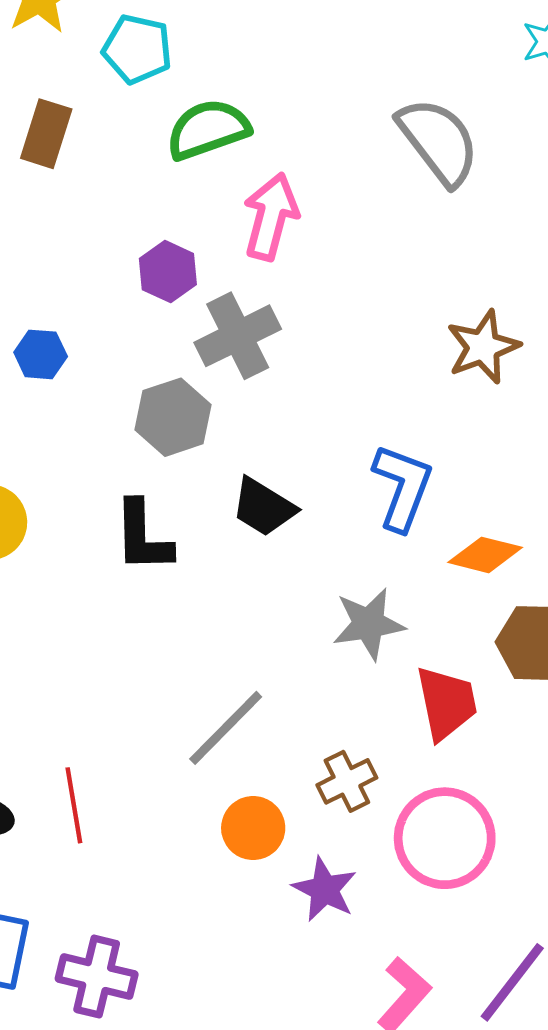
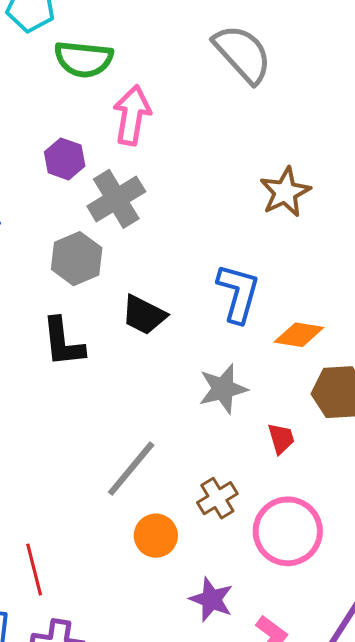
green semicircle: (208, 129) -> (84, 59), turned -150
red trapezoid: (446, 703) -> (281, 439), size x0.6
red line: (74, 805) -> (34, 570), moved
purple star: (325, 889) -> (211, 599), moved

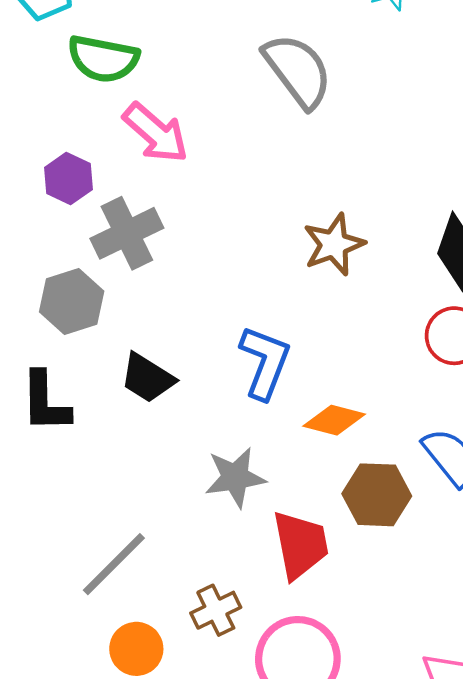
pink arrow: (132, 115) -> (156, 133), turned 116
red trapezoid: (281, 439) -> (300, 545), size x1.8

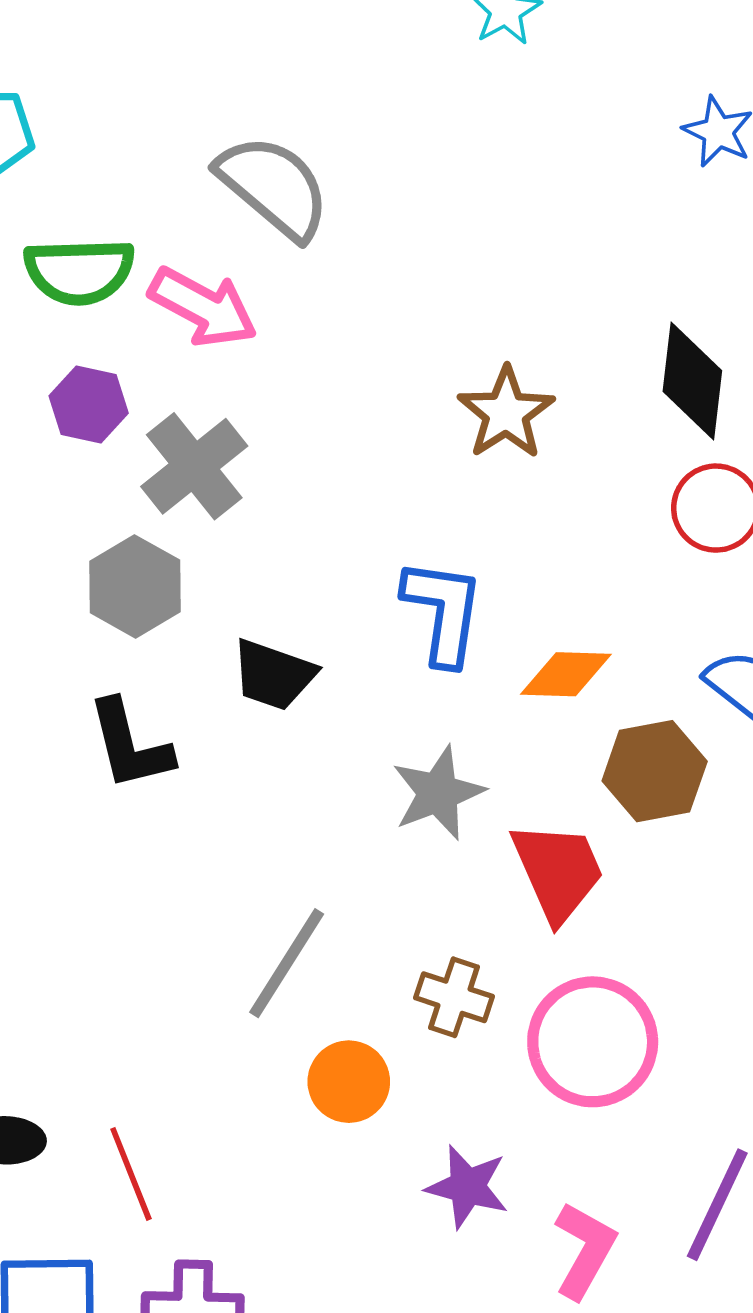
green semicircle: (103, 59) -> (79, 271), moved
gray semicircle: (298, 71) -> (274, 187), moved
brown cross: (216, 610) -> (454, 997), turned -33

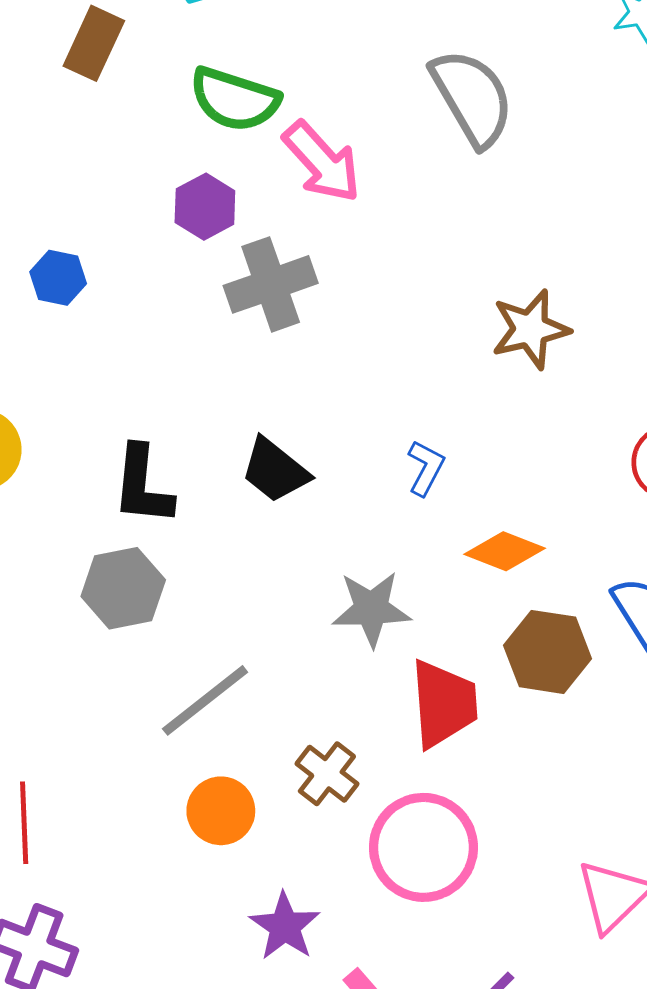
gray semicircle: (274, 187) -> (472, 98), moved
gray hexagon: (135, 586) -> (123, 588), moved
blue L-shape: (443, 612) -> (426, 468), size x0.6

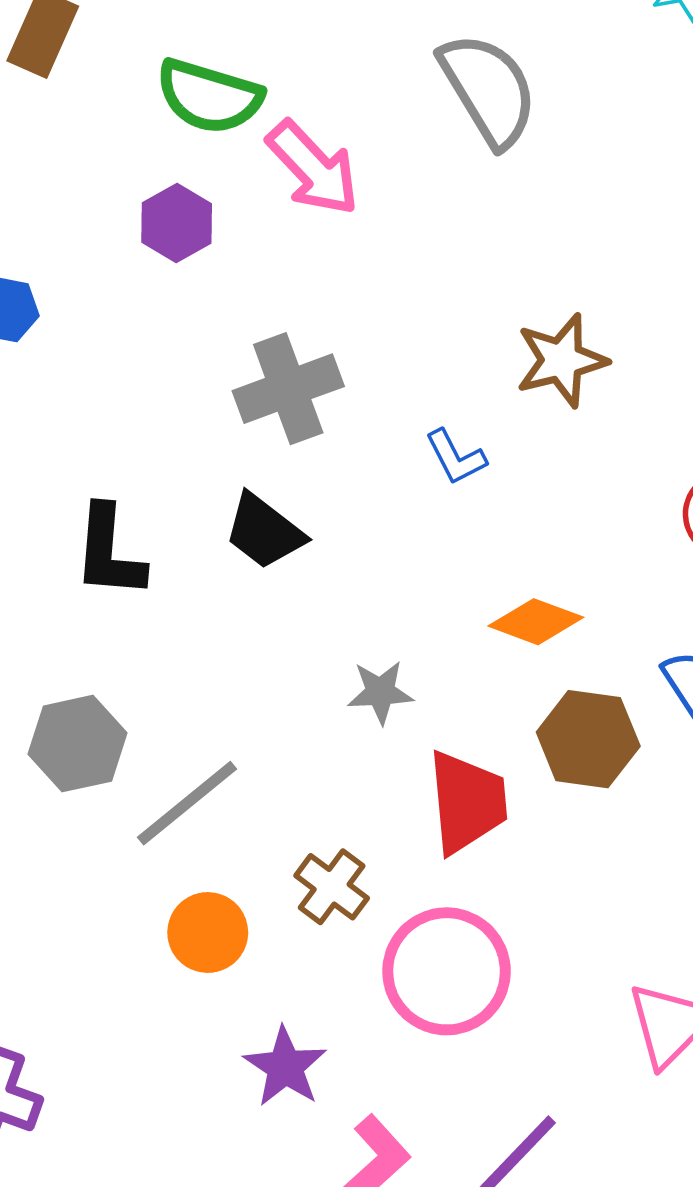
gray cross: (271, 284) -> (288, 389), moved
blue L-shape: (426, 468) -> (456, 457), moved, turned 126
gray hexagon: (123, 588) -> (77, 744), moved
gray star: (371, 609) -> (380, 692), size x0.7

